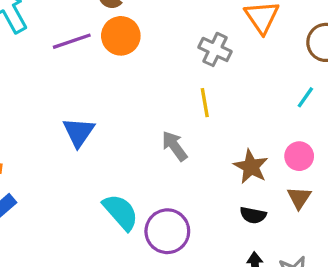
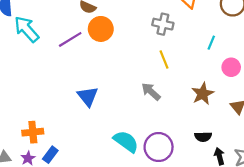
cyan line: (305, 97) -> (211, 43), moved
pink circle: (299, 156) -> (231, 67), moved
brown star: (251, 167) -> (203, 94), turned 30
black semicircle: (253, 215) -> (203, 137), moved

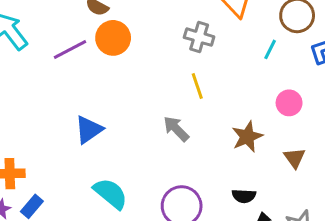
cyan line: (211, 43) -> (270, 49), moved
blue triangle: (88, 96) -> (89, 130), turned 30
cyan semicircle: (126, 141) -> (111, 194), moved

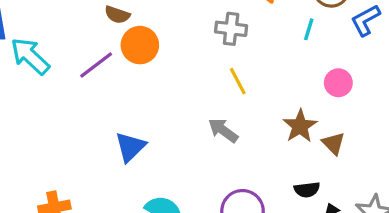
brown triangle: (295, 158) -> (333, 143), moved

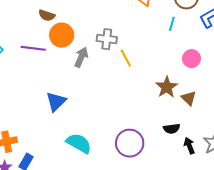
gray cross: (231, 29) -> (107, 39), moved
purple line: (96, 65) -> (33, 48), turned 45
gray arrow: (223, 130) -> (81, 57), moved, turned 78

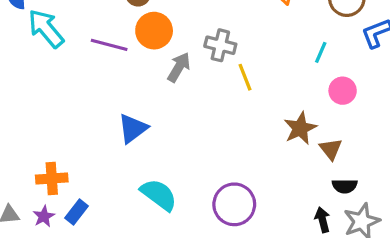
cyan line: (172, 24) -> (321, 52), moved
black semicircle: (172, 129) -> (345, 186), moved

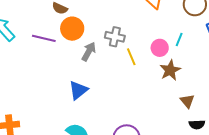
pink circle: (343, 91) -> (160, 48), moved
blue triangle: (133, 128) -> (78, 90), moved
brown star: (300, 128) -> (170, 70), moved

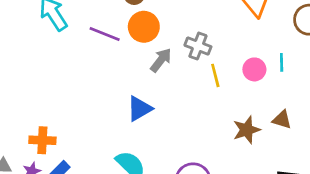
cyan line: (179, 39) -> (282, 62), turned -32
brown star: (170, 70) -> (247, 130), moved
brown triangle: (187, 101) -> (282, 120), moved, turned -42

